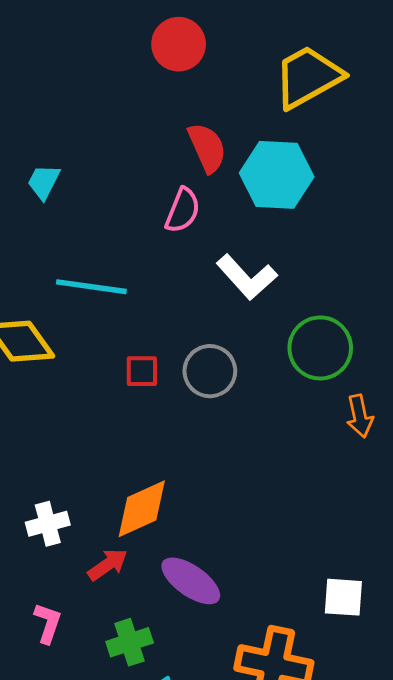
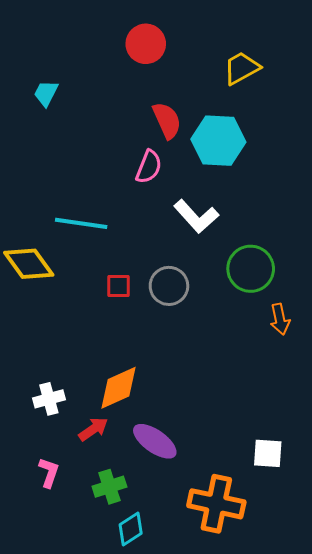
yellow trapezoid: (308, 77) -> (242, 68), size x0.7
cyan trapezoid: (44, 182) -> (46, 93), moved

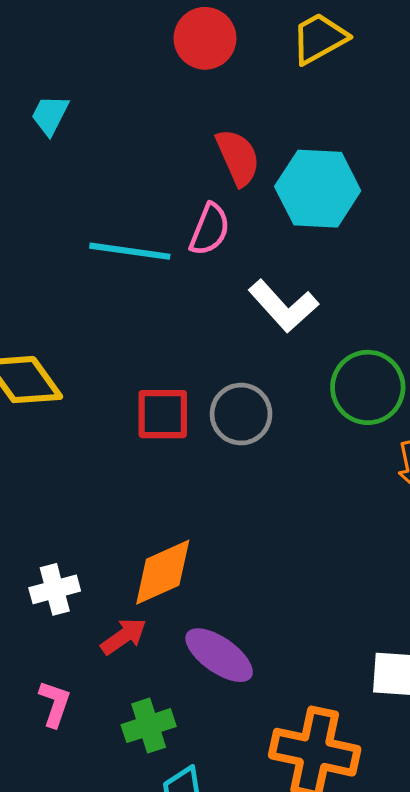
yellow trapezoid: (242, 68) -> (319, 38), moved
cyan line: (81, 223) -> (130, 251), moved
red square: (119, 286) -> (163, 414), size x1.4

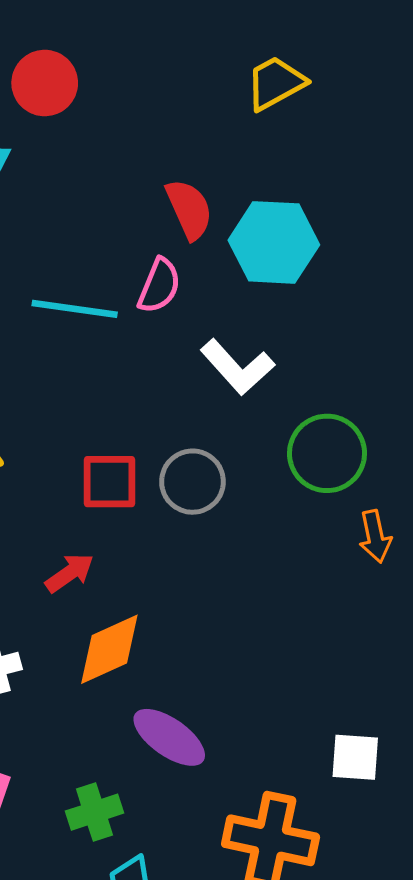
red circle: (205, 38) -> (45, 83), moved
red arrow: (124, 636) -> (70, 573), moved

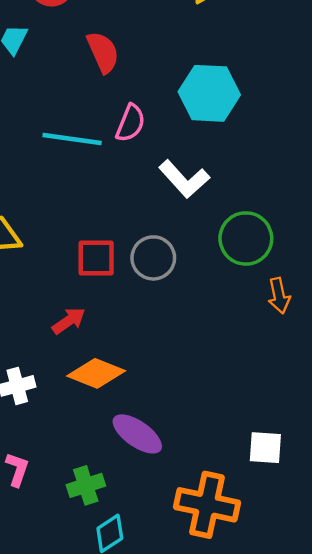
red semicircle: (189, 209) -> (103, 52), moved
orange diamond: (109, 649) -> (96, 373), turned 46

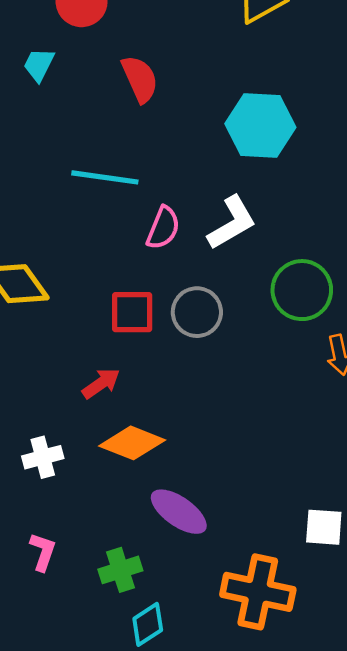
pink semicircle: (130, 123) -> (163, 228), moved
white L-shape: (184, 179) -> (232, 223), turned -78

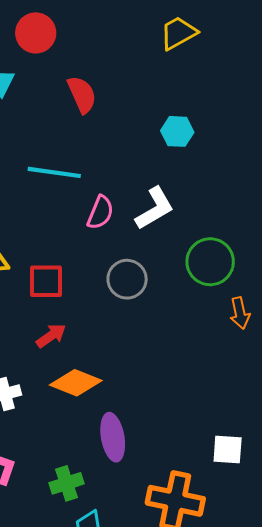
cyan hexagon: (260, 126) -> (177, 131), size x0.6
red square: (132, 312) -> (46, 281), moved
purple ellipse: (179, 512) -> (113, 437), turned 45

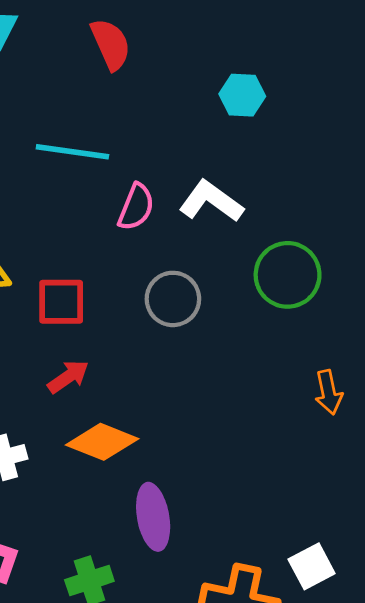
white L-shape: (155, 208) -> (211, 201), turned -114
orange arrow: (240, 313) -> (329, 392), moved
white square: (228, 449) -> (312, 566), moved, turned -32

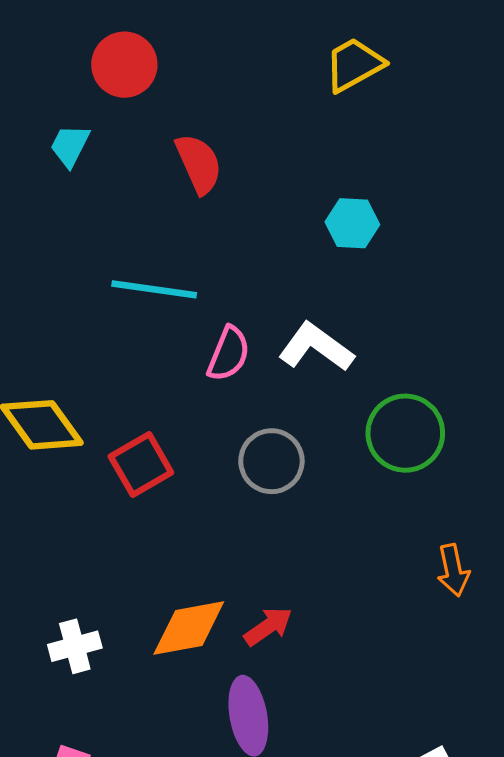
red square: (61, 302) -> (141, 464), turned -30
red arrow: (68, 377) -> (268, 626), moved
orange diamond: (102, 442) -> (189, 628), turned -32

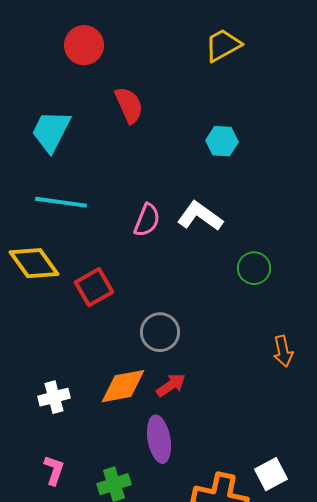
cyan trapezoid: (70, 146) -> (51, 131), moved, size x1.6
cyan line: (154, 289) -> (61, 202), moved
green circle: (405, 433) -> (254, 268), size x0.7
gray circle: (271, 461) -> (160, 332), moved

